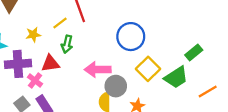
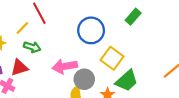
green arrow: (67, 44) -> (32, 47), turned -77
green rectangle: (194, 52) -> (133, 17), moved
green trapezoid: (176, 77) -> (127, 81), moved

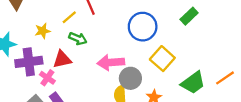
green trapezoid: (127, 81) -> (193, 83), moved

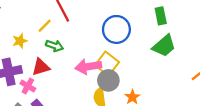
green rectangle: (189, 16) -> (161, 16), turned -54
yellow square: (162, 59) -> (107, 64), moved
green trapezoid: (193, 83) -> (164, 46), moved

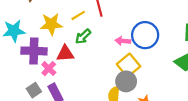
yellow star: (20, 41) -> (51, 24), size x1.5
green arrow: (54, 46) -> (83, 37), turned 105
pink arrow: (88, 67) -> (123, 41), moved, size x0.6

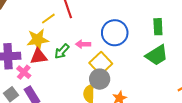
yellow star: (51, 24) -> (38, 40), moved
green arrow: (83, 37) -> (62, 51), moved
pink arrow: (123, 41) -> (83, 44), moved

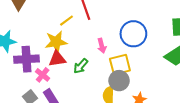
pink arrow: (83, 44) -> (102, 46), turned -104
green arrow: (62, 51) -> (81, 66), moved
yellow square: (101, 63) -> (120, 65), turned 30

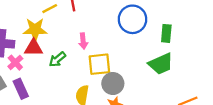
blue circle: (133, 34) -> (133, 19), moved
gray circle: (119, 81) -> (113, 84), moved

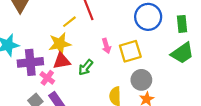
yellow square: (99, 64) -> (130, 51), moved

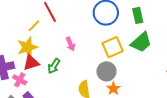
yellow square: (130, 51) -> (113, 47), moved

